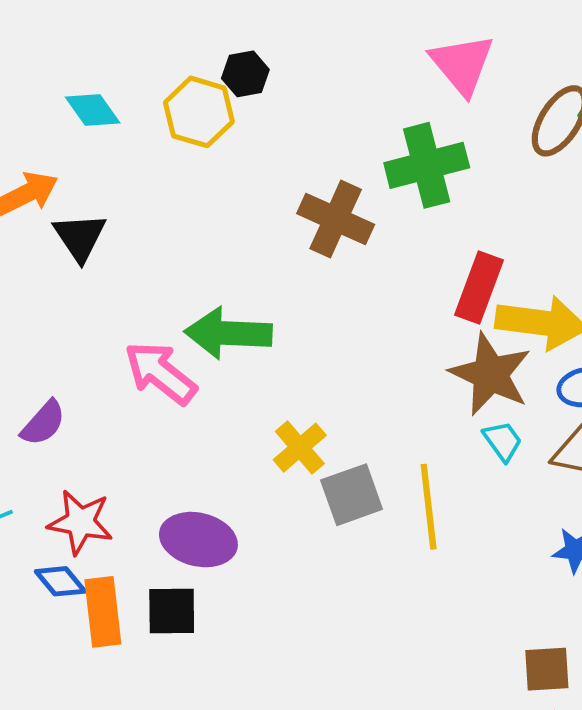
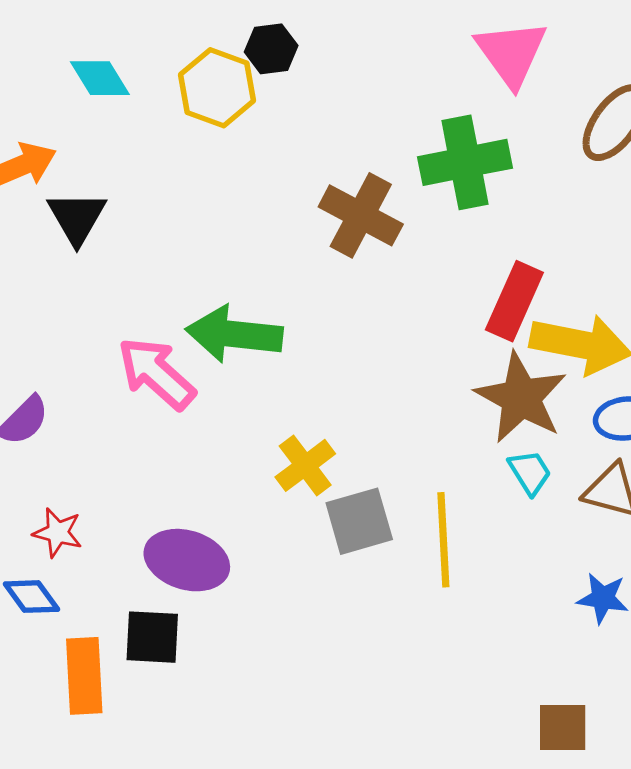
red star: (80, 522) -> (58, 533), size x0.7
orange rectangle: (103, 612) -> (84, 676), moved

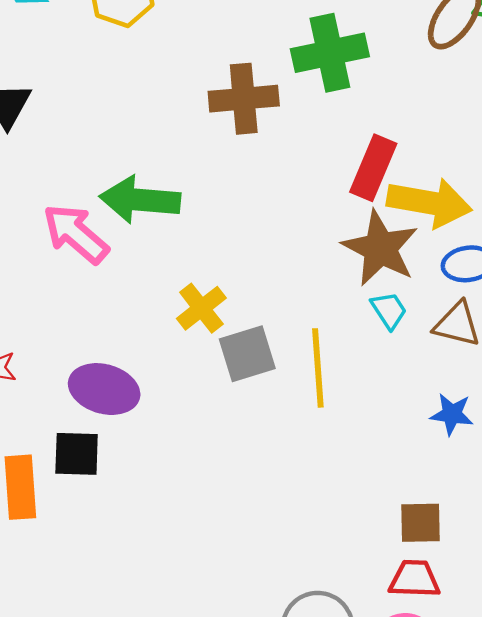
brown cross: (361, 215) -> (244, 99), turned -32

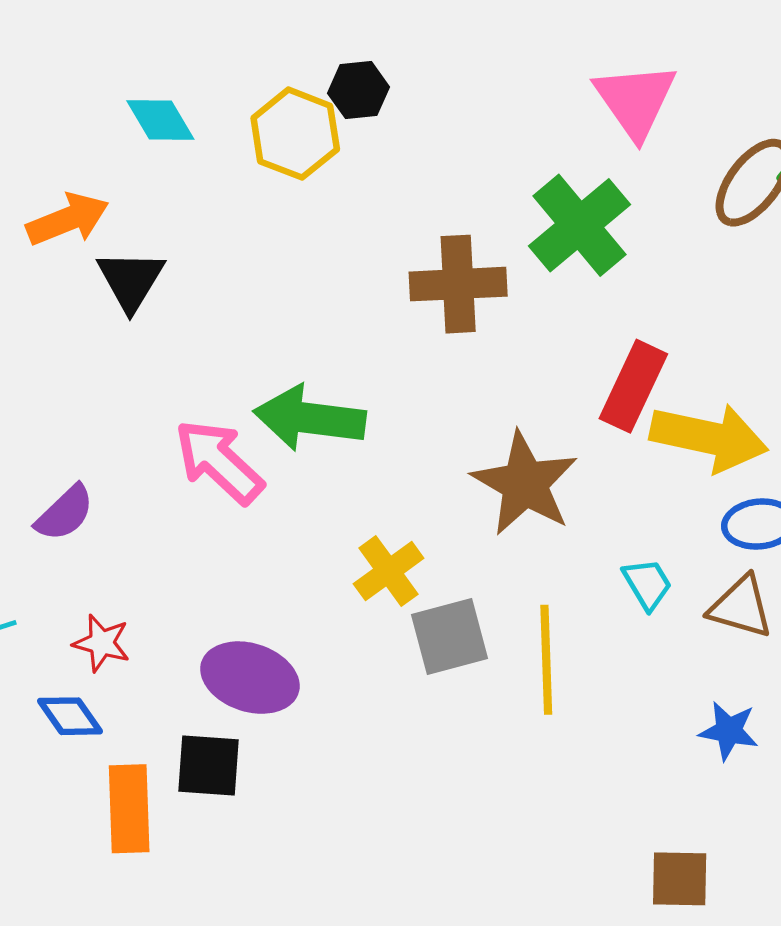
green cross: (330, 53) -> (579, 225), turned -30
brown star: (380, 248) -> (525, 484), moved

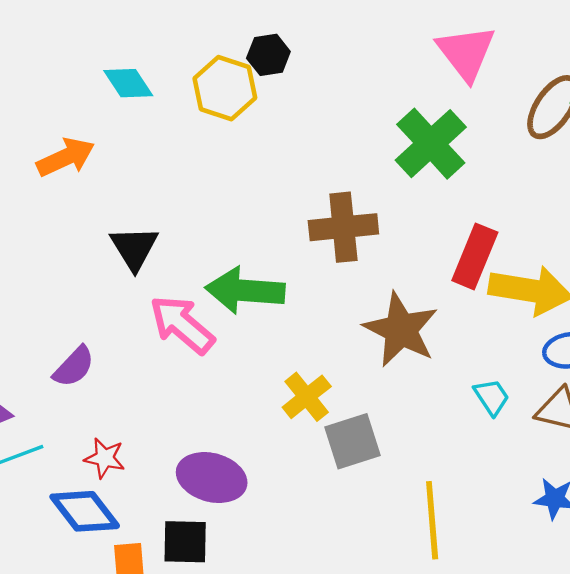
black triangle: (131, 280) -> (134, 248), moved
brown cross: (458, 284) -> (343, 227), moved
yellow line: (546, 660) -> (432, 520), moved
blue diamond: (70, 716) -> (85, 511), size x1.5

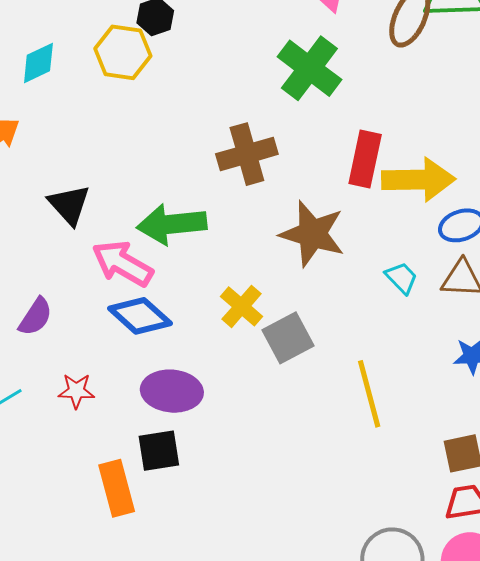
cyan diamond: (128, 83) -> (38, 63), turned -72
blue diamond: (85, 511) -> (140, 316), moved

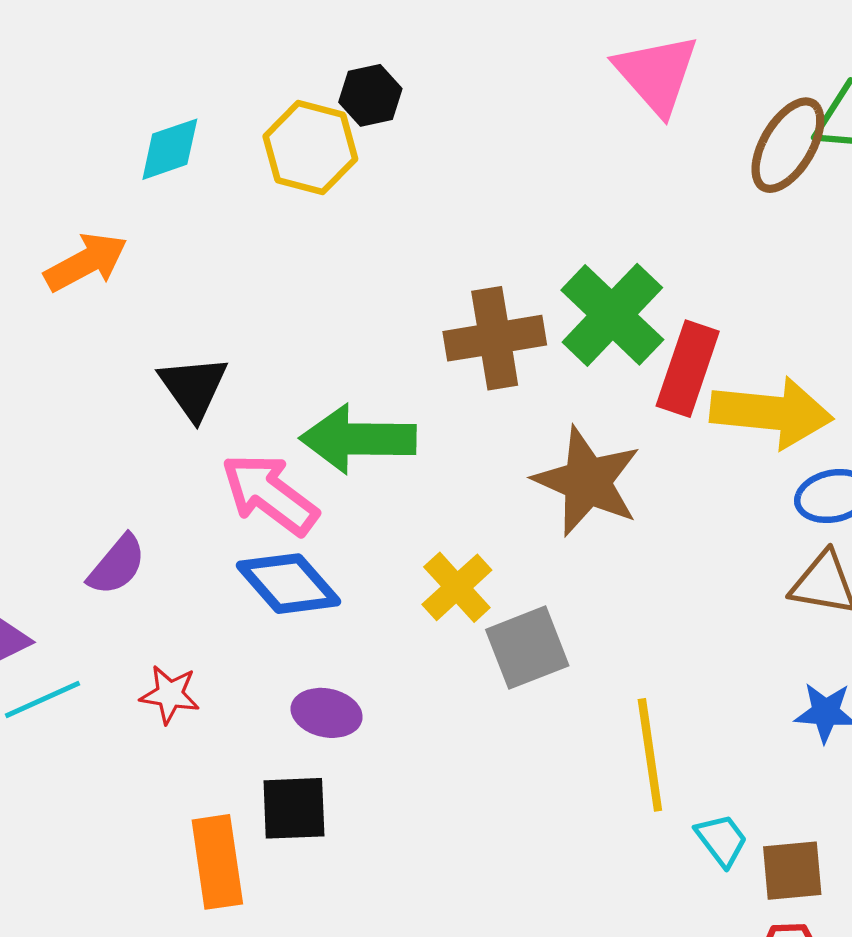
green cross: (309, 68) -> (612, 315), moved
cyan trapezoid: (401, 278) -> (722, 840), moved
purple ellipse: (172, 391) -> (327, 713), size x0.7

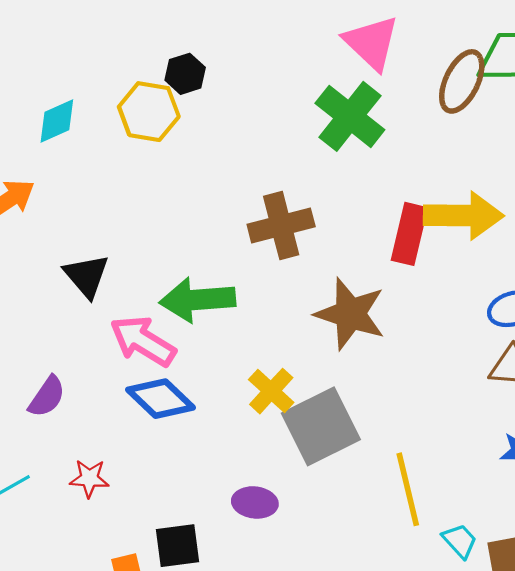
green cross: (612, 315) -> (350, 116), moved
yellow arrow: (771, 413) -> (464, 215), moved
gray square: (527, 648) -> (321, 426), size x1.4
purple ellipse: (327, 713) -> (255, 502), moved

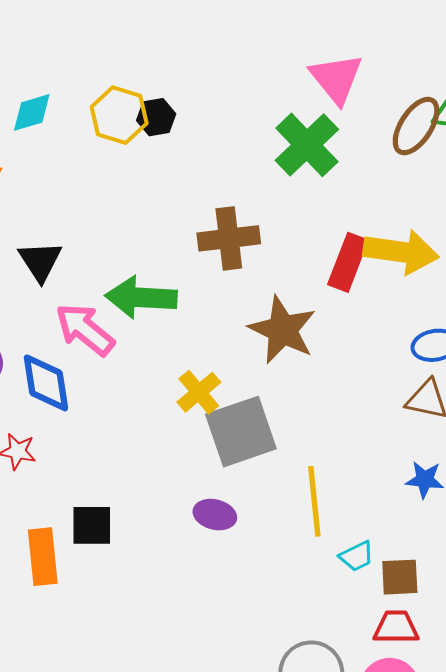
black hexagon: (185, 74) -> (156, 117), moved
blue diamond: (161, 399) -> (46, 383), moved, turned 30
purple ellipse: (255, 502) -> (215, 515), moved
cyan trapezoid: (460, 541) -> (357, 556), turned 99

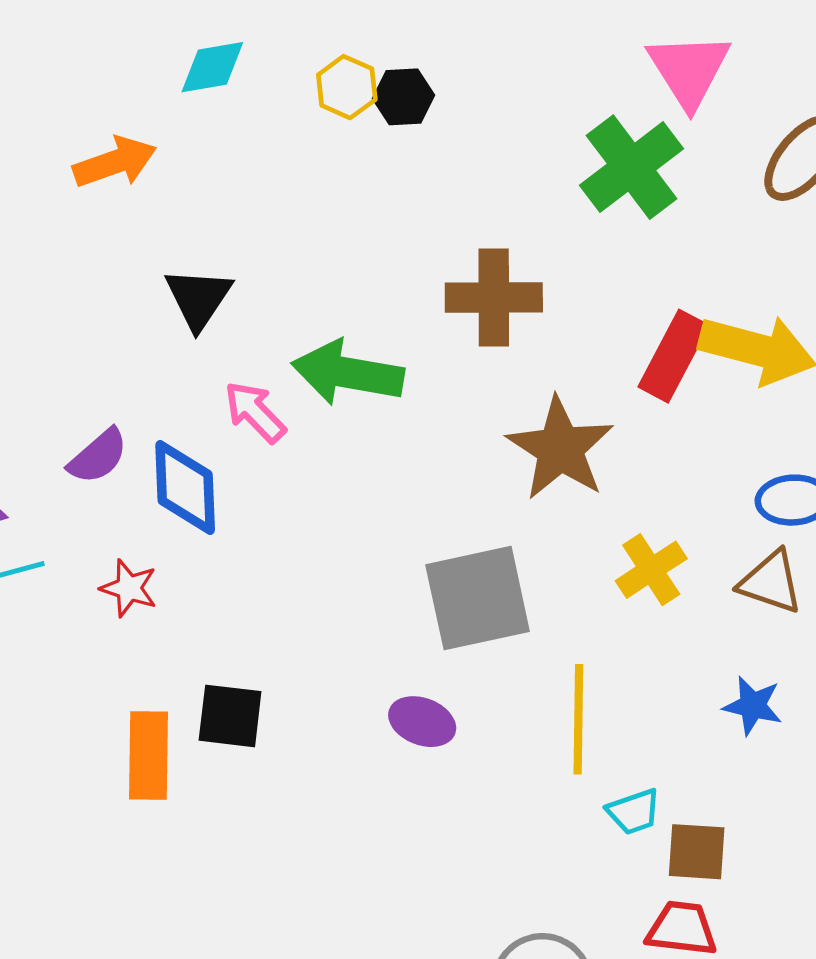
yellow hexagon: (119, 115) -> (347, 87), size x0.7
pink arrow: (85, 329) -> (255, 412), size x0.7
yellow cross: (199, 392) -> (651, 570), moved

